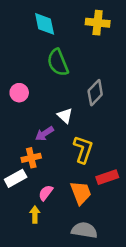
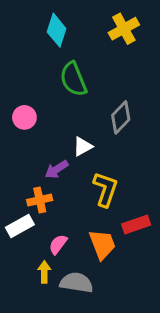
yellow cross: (98, 23) -> (124, 29), turned -35
cyan diamond: (45, 24) -> (57, 30), turned 30
white triangle: (65, 116) -> (83, 146), turned 49
gray semicircle: (84, 230) -> (76, 283), moved

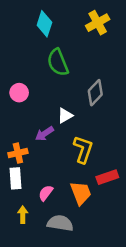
orange cross: (40, 200) -> (18, 153), moved
white rectangle: (20, 226) -> (15, 178), turned -65
yellow arrow: (44, 272) -> (23, 215), moved

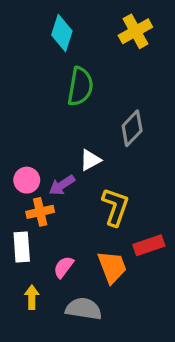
green semicircle: (58, 62) -> (80, 86), turned -148
pink circle: (19, 93) -> (27, 180), moved
orange cross: (18, 153) -> (40, 212), moved

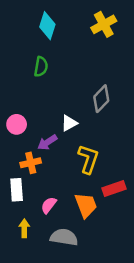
green semicircle: (80, 86) -> (41, 67), moved, size x0.7
pink circle: (27, 180) -> (17, 124), moved

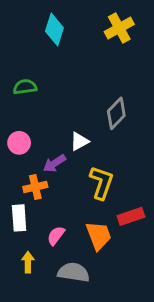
green semicircle: (41, 67) -> (25, 87), moved, turned -108

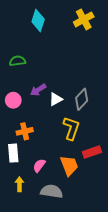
gray diamond: (116, 113) -> (82, 99), moved
purple arrow: (54, 163) -> (38, 90), moved

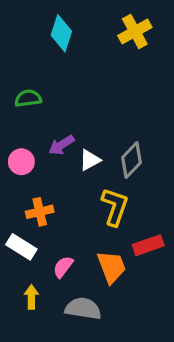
white rectangle: (13, 153) -> (21, 247), turned -54

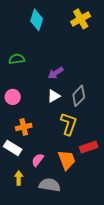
purple arrow: (61, 145) -> (56, 73), moved

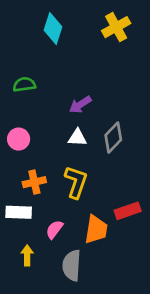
white triangle: (54, 96) -> (77, 138), turned 32
yellow L-shape: (69, 124) -> (76, 182), moved
white rectangle: (13, 148) -> (19, 212), turned -30
orange trapezoid: (67, 160) -> (96, 229), turned 30
gray semicircle: (50, 185) -> (72, 265), turned -95

